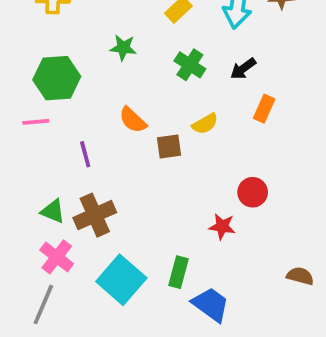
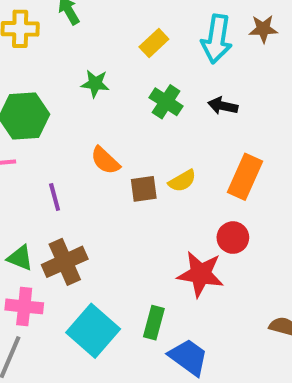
black arrow: (243, 69) -> (223, 106), turned 48
orange rectangle: (264, 109) -> (245, 177), moved, size x1.5
yellow semicircle: (205, 124) -> (182, 181), moved
red star: (222, 226) -> (200, 274), size x1.6
pink cross: (57, 257) -> (24, 306), turned -32

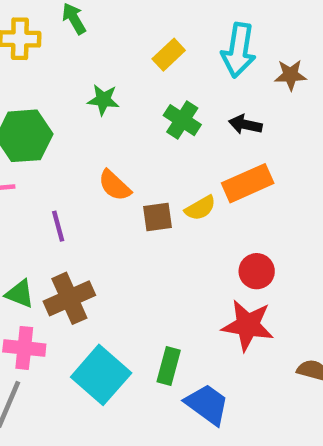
brown star: (263, 29) -> (291, 75), moved
orange rectangle: (245, 177) -> (248, 183), moved, turned 42
red star: (200, 274) -> (248, 325), moved

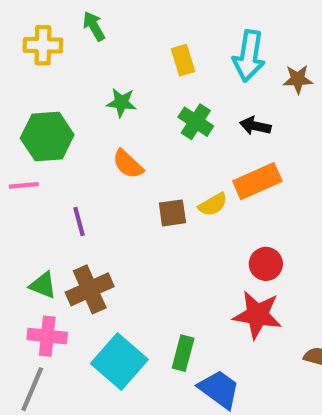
yellow rectangle: (169, 55) -> (183, 60), turned -64
orange semicircle: (115, 185) -> (128, 164), moved

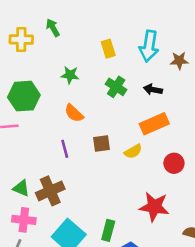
yellow semicircle: (213, 204) -> (133, 151), moved
purple line: (79, 221) -> (65, 149), moved
red circle: (266, 264) -> (174, 163), moved

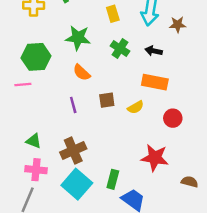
green star: (70, 75) -> (78, 38), size x1.5
orange rectangle: (154, 124) -> (155, 82), turned 35
brown cross: (50, 191) -> (73, 151), moved

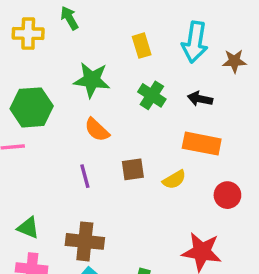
brown cross: (73, 151) -> (85, 241), turned 30

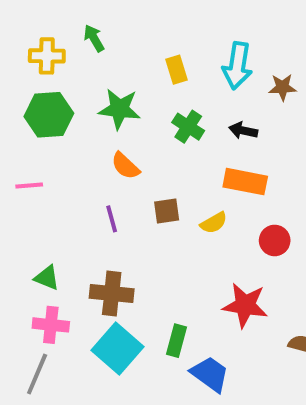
green hexagon: (32, 107) -> (49, 115), moved

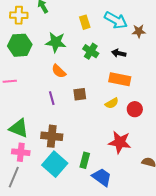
cyan arrow: (237, 66) -> (116, 20), turned -70
yellow semicircle: (214, 223) -> (112, 103), moved
green triangle: (47, 278) -> (19, 128), size x1.5

